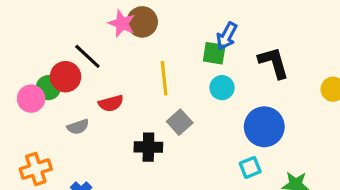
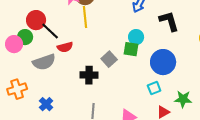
green square: (214, 53) -> (131, 49), moved
black line: (87, 56) -> (50, 31), moved
red circle: (65, 77) -> (36, 20), moved
yellow line: (164, 78) -> (85, 17), moved
gray semicircle: (78, 127) -> (44, 62), size x1.6

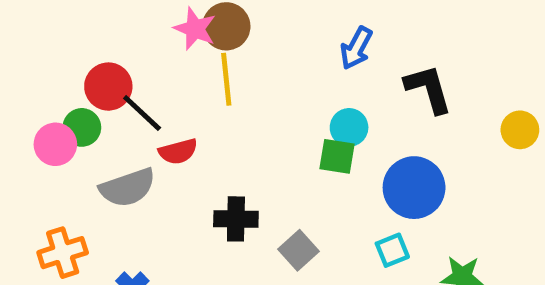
gray square: (109, 59) -> (298, 250), moved

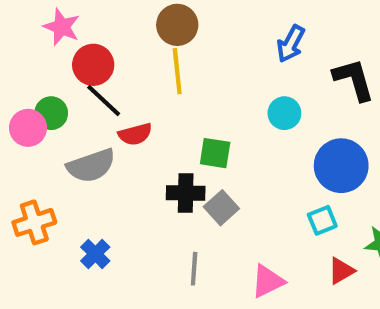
pink star: (195, 29) -> (62, 27), moved
red circle: (108, 87) -> (93, 65), moved
green square: (337, 156) -> (215, 153), moved
gray square: (298, 250) -> (221, 208), moved

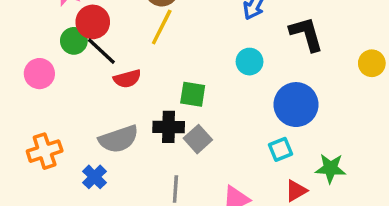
yellow line: (177, 71) -> (162, 27), turned 33
green circle: (51, 113) -> (74, 41), moved
gray semicircle: (91, 166) -> (119, 139), moved

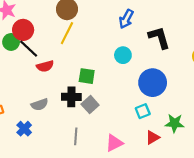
gray semicircle: (119, 139) -> (40, 105), size x0.7

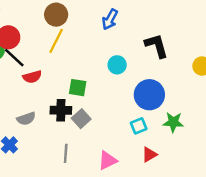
blue arrow: (126, 19) -> (110, 19), moved
green star: (175, 123) -> (173, 122), moved

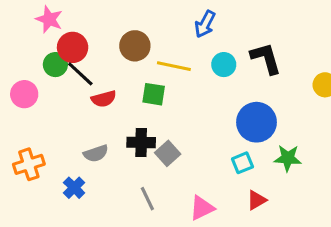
brown circle: (56, 15) -> (135, 46), moved
yellow line: (56, 41) -> (174, 66), moved, turned 75
cyan circle: (117, 65) -> (224, 65), moved
green square: (78, 88) -> (154, 94), moved
gray line: (66, 153) -> (147, 199), turned -30

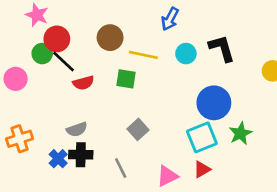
black cross: (141, 142) -> (81, 155), moved
green star: (288, 158) -> (240, 133), turned -30
cyan square: (242, 163) -> (202, 137), size x1.6
red triangle: (256, 200) -> (202, 169), moved

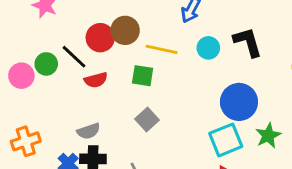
red circle: (57, 39) -> (100, 38), moved
green circle: (42, 54) -> (46, 64), moved
gray square: (138, 129) -> (147, 119), moved

